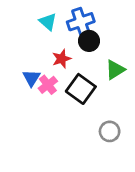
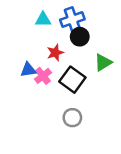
cyan triangle: (48, 22) -> (43, 19), turned -42
blue triangle: (31, 78) -> (28, 70), turned 49
gray circle: (110, 131) -> (72, 118), moved

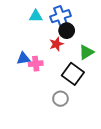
red star: (55, 53) -> (56, 44), moved
pink cross: (43, 76) -> (36, 64), turned 32
black square: (72, 80) -> (73, 74), moved

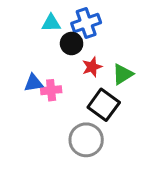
black circle: (67, 31) -> (72, 43), moved
red star: (56, 44) -> (92, 67), moved
gray circle: (60, 99) -> (86, 140), size x1.5

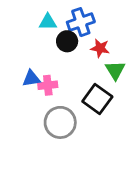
red star: (92, 67) -> (100, 48), moved, turned 30
green triangle: (123, 74) -> (115, 70), turned -30
gray circle: (86, 140) -> (60, 122), moved

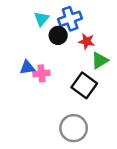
cyan triangle: (48, 22) -> (41, 19), turned -49
green triangle: (115, 70) -> (100, 60), turned 30
gray circle: (60, 122) -> (74, 128), moved

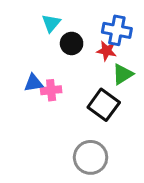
blue cross: (70, 19) -> (117, 30), moved, turned 30

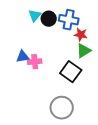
blue cross: (117, 30) -> (69, 20), moved
black circle: (72, 43) -> (49, 19), moved
red star: (107, 51) -> (81, 35), moved

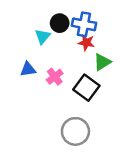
cyan triangle: (35, 16) -> (43, 36), moved
red star: (81, 35) -> (86, 43), moved
pink cross: (35, 62) -> (55, 77), moved, turned -32

